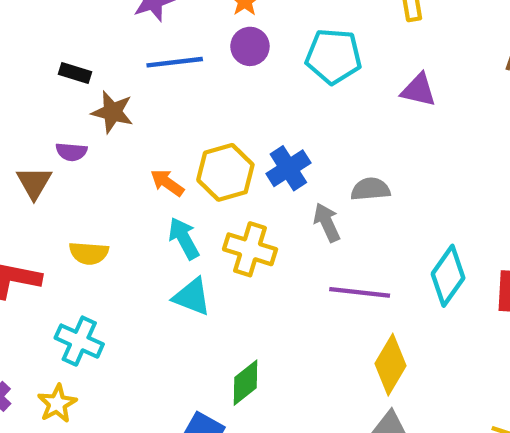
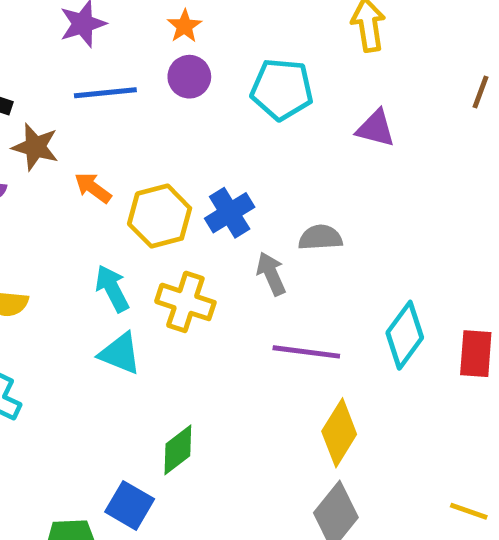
orange arrow: (167, 183) -> (93, 188), moved

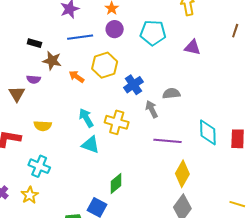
yellow hexagon: (160, 216) -> (105, 65), moved
cyan diamond: (405, 335) -> (208, 132), turned -36

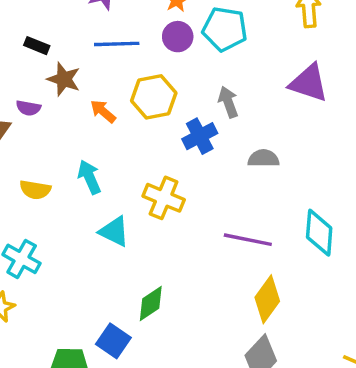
cyan pentagon: (153, 33) -> (225, 29), moved
purple triangle: (192, 47) -> (309, 83), size x1.4
gray arrow: (152, 109) -> (228, 102), moved
cyan arrow: (86, 118) -> (89, 177), moved

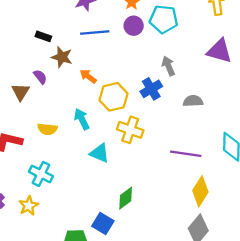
yellow hexagon: (154, 97) -> (113, 97), moved
purple semicircle: (28, 108) -> (40, 77), turned -136

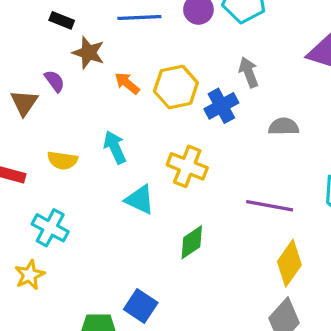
yellow hexagon: (113, 97) -> (176, 87), moved
green diamond: (126, 198) -> (192, 242), moved

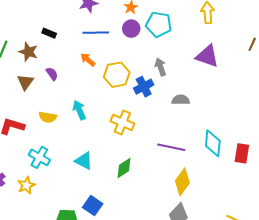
brown star: (88, 53) -> (28, 52), moved
purple semicircle: (55, 81) -> (52, 74), moved
orange arrow: (127, 83) -> (88, 60), moved
cyan triangle: (140, 200) -> (84, 161), moved

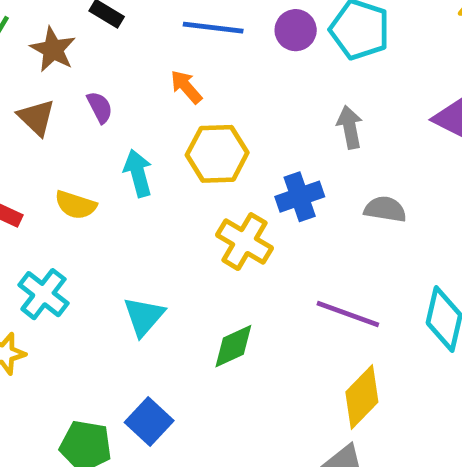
yellow hexagon: (117, 75) -> (217, 154), moved
brown triangle: (25, 82) -> (36, 118), turned -30
blue cross: (144, 87) -> (300, 197), moved
cyan arrow: (79, 110) -> (138, 173), moved
cyan triangle: (84, 161) -> (144, 316), turned 36

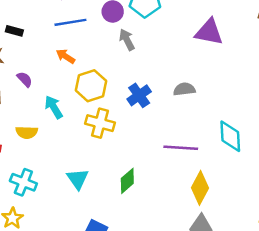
gray arrow: (350, 127) -> (127, 40), moved
yellow cross: (245, 242) -> (100, 123), moved

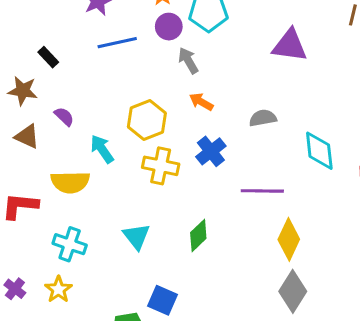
black rectangle: (14, 31) -> (48, 57), turned 35
orange arrow: (65, 56) -> (201, 102), moved
blue cross: (139, 95) -> (211, 151), moved
yellow semicircle: (27, 132) -> (70, 182), size x1.4
cyan diamond: (230, 136) -> (319, 151), moved

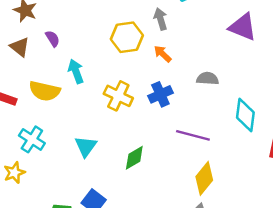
yellow hexagon: (147, 120) -> (127, 37), moved

